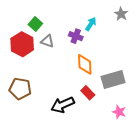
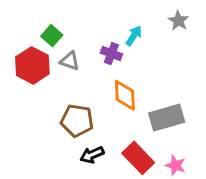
brown pentagon: (20, 89) -> (77, 121), moved
red rectangle: (88, 93) -> (138, 158), moved, size x1.5
black arrow: (63, 105) -> (92, 155), size x0.7

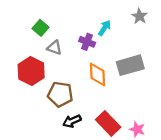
red hexagon: (32, 65) -> (31, 71), moved
gray rectangle: (167, 118) -> (130, 65), moved

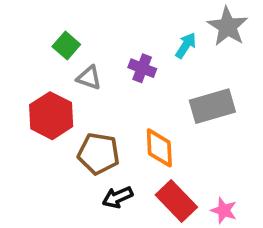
gray star: (140, 16) -> (228, 26), size x1.5
cyan arrow: (105, 28) -> (186, 45), moved
orange diamond: (98, 74) -> (159, 148), moved

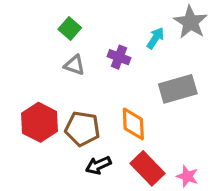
green square: (66, 45) -> (70, 29), moved
red hexagon: (51, 116) -> (39, 122), moved

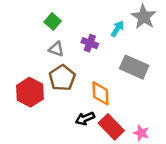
gray rectangle: (178, 89) -> (134, 67), turned 40
brown pentagon: (82, 129) -> (62, 78), moved, turned 30
black arrow: (98, 165) -> (85, 119), moved

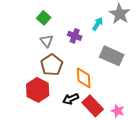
gray triangle: (56, 49) -> (47, 41), turned 32
red hexagon: (30, 92) -> (38, 90), moved

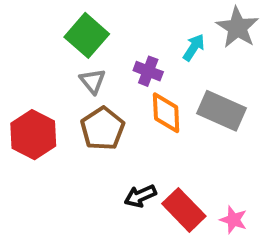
green square: (44, 18) -> (87, 35), size x1.5
orange diamond: (84, 78) -> (166, 113), moved
red hexagon: (38, 90) -> (33, 135), moved

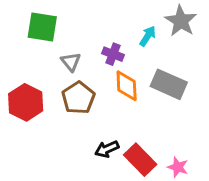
green square: (87, 35) -> (42, 27), moved, turned -32

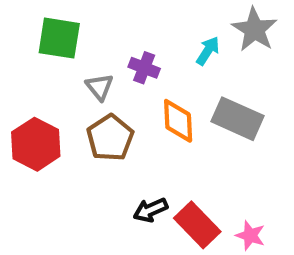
purple cross: (113, 54) -> (144, 68), moved

